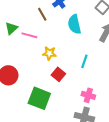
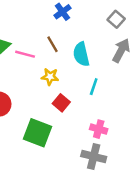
brown line: (42, 14) -> (53, 44), moved
cyan semicircle: (74, 24) -> (81, 54), moved

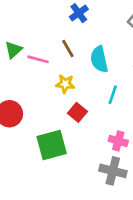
green square: (38, 133) -> (52, 145), turned -36

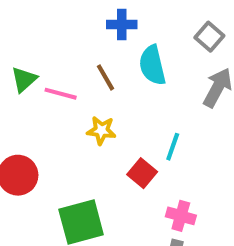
blue cross: (79, 13) -> (122, 24), turned 36
cyan semicircle: (99, 59) -> (152, 65), moved
red square: (77, 112) -> (142, 173), moved

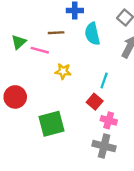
brown line: (105, 77) -> (56, 33), moved, turned -63
red square: (142, 173) -> (95, 102), moved

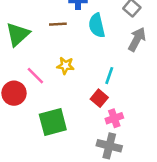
green triangle: (19, 42) -> (18, 34), size x1.5
pink line: (40, 50) -> (35, 76), moved, turned 30
pink cross: (109, 120) -> (114, 118), turned -35

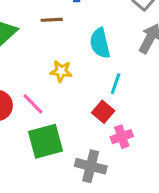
cyan semicircle: (97, 25) -> (100, 43), moved
pink line: (35, 76) -> (33, 104), moved
gray cross: (109, 146) -> (91, 166), moved

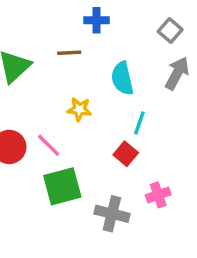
pink cross: (122, 137) -> (158, 195), moved

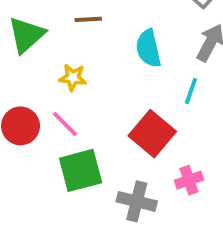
yellow star: (79, 109) -> (73, 77), moved
cyan line: (139, 123) -> (191, 91), moved
red square: (126, 154) -> (152, 134), size x1.6

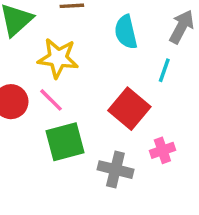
yellow star: (73, 77) -> (58, 58), size x1.6

